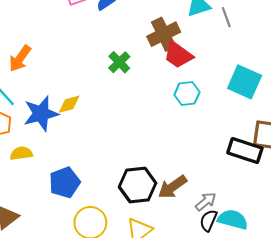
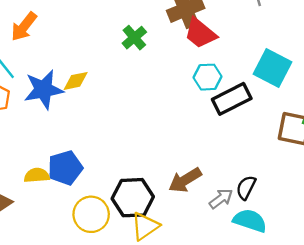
black rectangle: (245, 150) -> (232, 99), moved, turned -48
yellow semicircle: (21, 153) -> (37, 175), moved
black hexagon: (138, 185) -> (133, 198), moved
black semicircle: (208, 220) -> (246, 187), moved

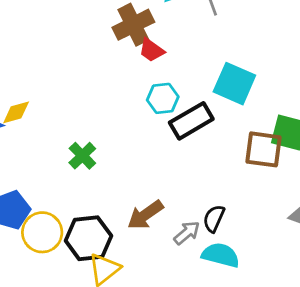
red trapezoid: (200, 33) -> (152, 50), size x0.7
green cross: (134, 38) -> (82, 156), moved
yellow circle: (91, 214) -> (42, 232), moved

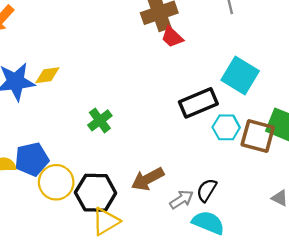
cyan hexagon: (163, 98) -> (226, 127), moved

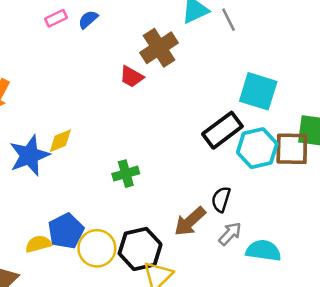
red trapezoid: (172, 37) -> (132, 77), moved
green cross: (100, 120) -> (126, 174), turned 35
cyan hexagon: (226, 127) -> (257, 148), size x1.4
black semicircle: (207, 190) -> (221, 199), moved

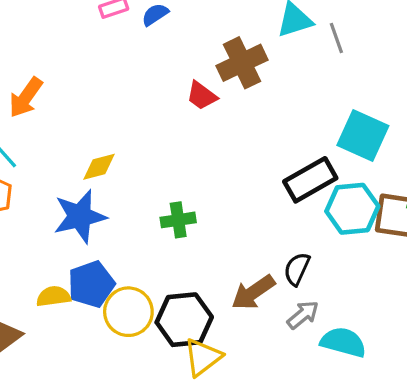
blue star: (29, 155) -> (80, 216), moved

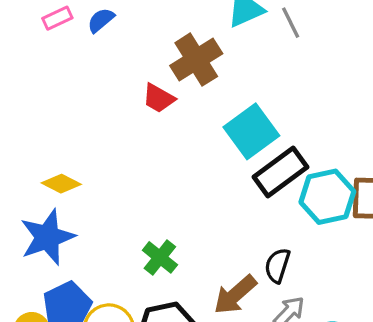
cyan square: (363, 136) -> (251, 131), moved, turned 36
yellow diamond: (99, 167) -> (61, 184), turned 48
green cross: (178, 220) -> (160, 257), moved, turned -36

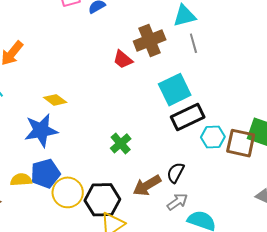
gray line: (291, 23) -> (193, 43), moved
cyan hexagon: (327, 197) -> (213, 137), size x0.7
green cross: (160, 257) -> (121, 143), moved

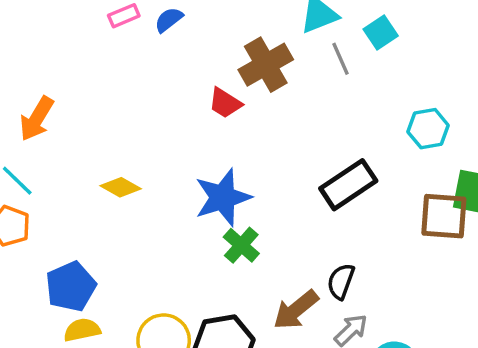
cyan square: (175, 90) -> (381, 32), moved, size x0.6
blue star: (41, 130) -> (223, 197), moved
cyan hexagon: (213, 137) -> (428, 129), moved
blue pentagon: (45, 174) -> (71, 287), moved

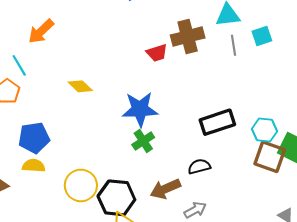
red trapezoid: (225, 103) -> (157, 53), turned -65
cyan hexagon: (428, 129) -> (264, 130), moved
black semicircle: (341, 281) -> (199, 167), moved, turned 40

